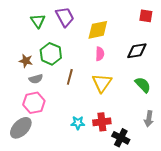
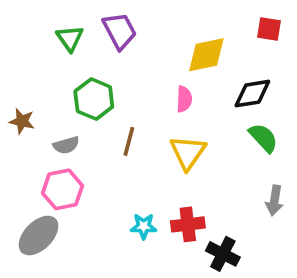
yellow diamond: (98, 30) -> (206, 55), moved
brown star: (26, 61) -> (22, 121), moved
green semicircle: (143, 85) -> (263, 138), moved
gray arrow: (149, 119) -> (274, 200), moved

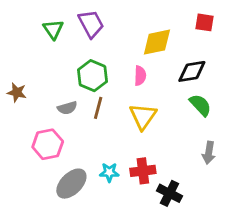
green hexagon: (94, 99) -> (92, 76), moved
gray semicircle: (66, 145) -> (67, 108), moved
gray ellipse: (39, 235) -> (71, 184), moved

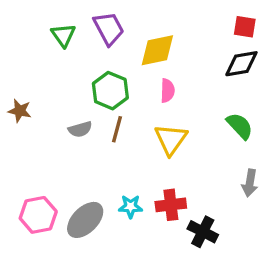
yellow diamond: (157, 42) -> (157, 50), moved
black diamond: (192, 71) -> (241, 64), moved
pink hexagon: (48, 144) -> (38, 215), moved

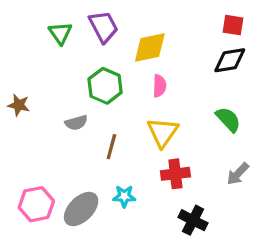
brown line: (117, 129) -> (111, 147), moved
gray arrow: (250, 183) -> (238, 174), turned 35
red cross: (171, 205) -> (175, 174), moved

